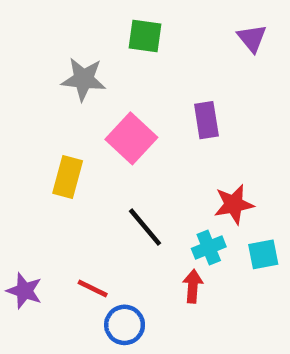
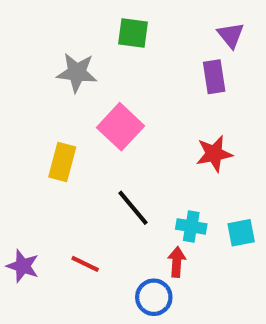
purple rectangle: (206, 120) -> (214, 77), moved
red star: (234, 204) -> (214, 154), moved
cyan cross: (209, 248) -> (191, 226), turned 32
blue circle: (125, 325) -> (154, 297), moved

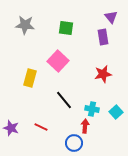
green square: (133, 33) -> (66, 28), moved
gray star: (77, 73) -> (25, 25), moved
cyan square: (241, 233) -> (116, 112), turned -32

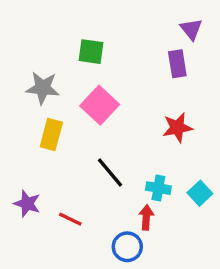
gray star: (25, 25) -> (43, 88), moved
green square: (66, 28) -> (91, 52), moved
purple star: (11, 128) -> (27, 204), moved

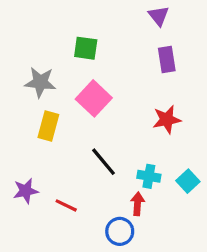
purple triangle: (191, 29) -> (159, 16), moved
purple star: (27, 204) -> (26, 191), turned -30

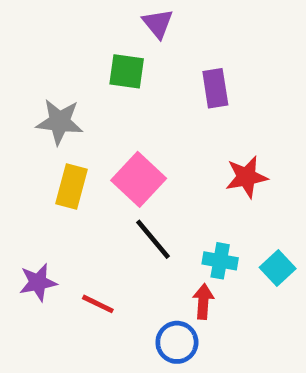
purple triangle: (159, 16) -> (158, 23), moved
purple rectangle: (167, 60) -> (215, 88), moved
pink square: (94, 98) -> (139, 179), moved

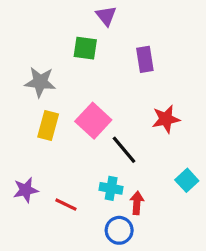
black line: (153, 239) -> (124, 150), moved
cyan cross: (220, 261) -> (111, 188), moved

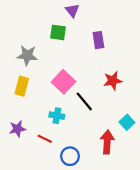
yellow rectangle: (48, 126) -> (22, 86), moved
cyan cross: (111, 188) -> (57, 116), moved
red arrow: (137, 203) -> (107, 142), moved, size x1.5
blue circle: (119, 230) -> (70, 156), moved

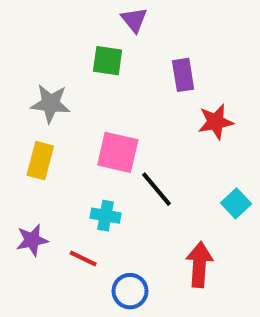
red star: (113, 81) -> (216, 122), moved
pink square: (63, 82) -> (118, 152), turned -30
cyan square: (127, 122) -> (236, 203), moved

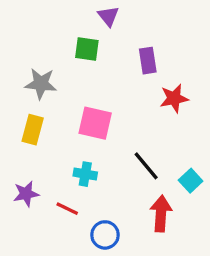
black line: (157, 189) -> (146, 166), moved
cyan square: (236, 203) -> (191, 181), moved

